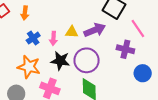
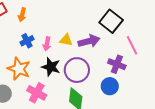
blue circle: (143, 73) -> (110, 86), moved

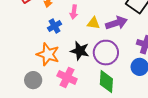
pink arrow: (47, 44) -> (74, 12), moved

